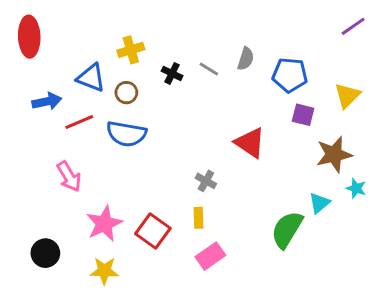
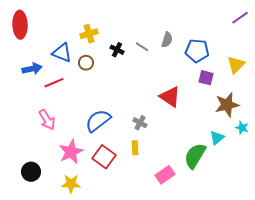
blue semicircle: (126, 134) -> (98, 121), moved, turned 132
pink rectangle: (210, 256) -> (165, 175), moved

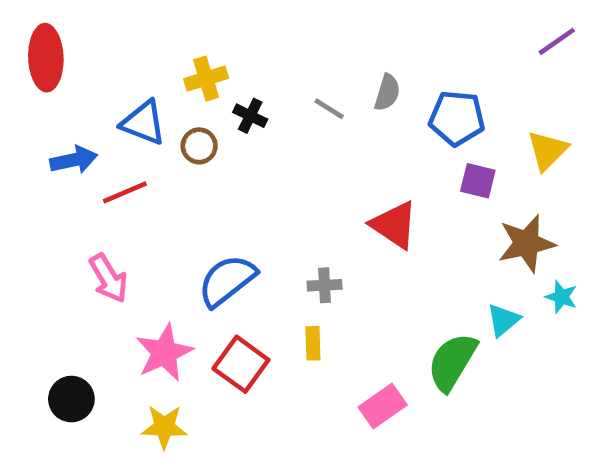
black cross: (117, 50) -> (250, 116), moved
gray cross: (140, 123) -> (325, 285), turned -32

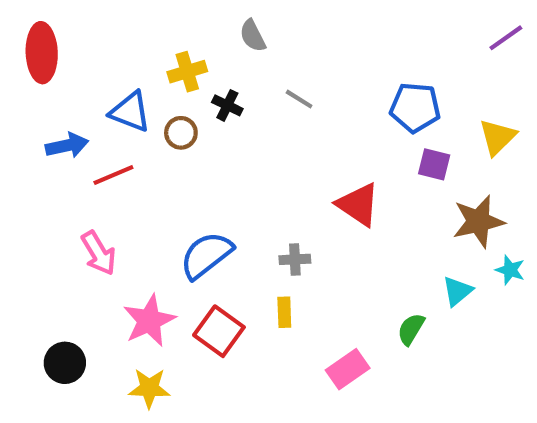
gray semicircle: (387, 92) -> (253, 36), moved, turned 136
green semicircle: (452, 362) -> (411, 329), size x0.6

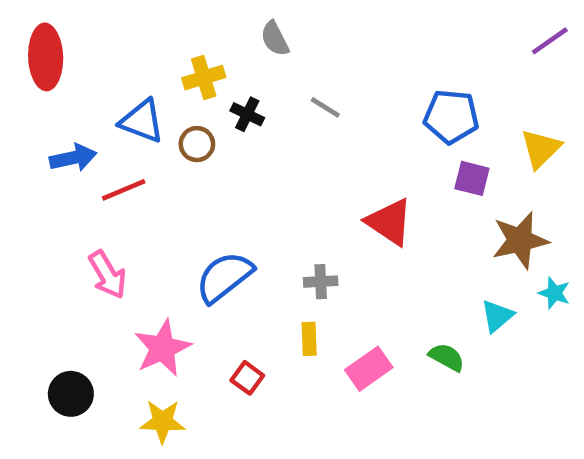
green semicircle: (411, 329) -> (447, 357), turned 88
red square: (219, 331) -> (247, 378), moved, size x0.6
pink rectangle: (348, 369) -> (369, 369), moved

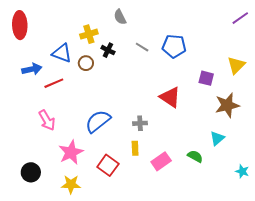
blue pentagon: (451, 117) -> (174, 46), moved
cyan star: (554, 293) -> (242, 171), moved
red square: (247, 378) -> (108, 165), size x1.5

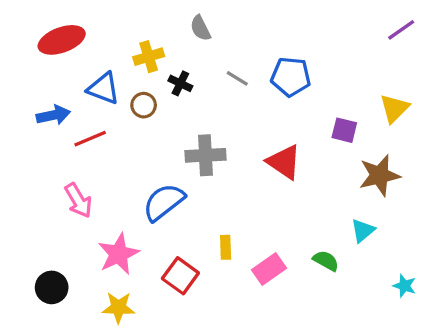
red ellipse: (20, 25) -> (62, 40), moved, turned 72
gray cross: (140, 123) -> (205, 155), moved, size x1.6

